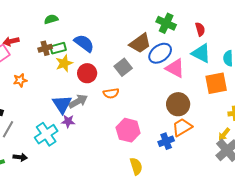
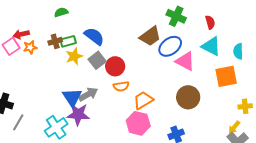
gray square: (123, 67) -> (97, 60), moved
red circle: (87, 73) -> (115, 66), moved
orange star: (20, 80) -> (30, 47), moved
purple star: (68, 121) -> (78, 114), size x1.6
orange trapezoid: (182, 127) -> (143, 100), moved

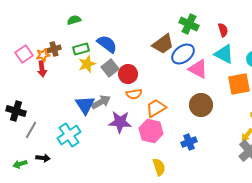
red arrow: (21, 34) -> (42, 69), moved, turned -84
brown cross: (55, 41) -> (54, 49), moved
purple star: (78, 114) -> (120, 122), moved

